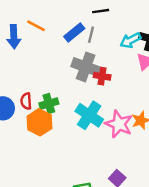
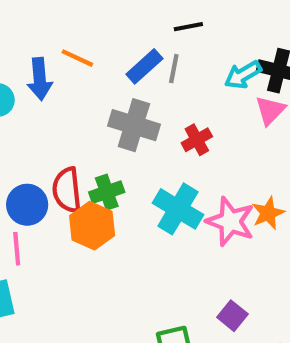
gray cross: (86, 67) -> (134, 125), moved
red cross: (102, 76) -> (197, 140), turned -35
red semicircle: (26, 101) -> (67, 190), size x1.5

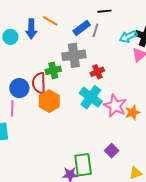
gray cross: (134, 125) -> (74, 55), turned -30
red cross: (197, 140) -> (97, 72), moved
green cross: (107, 192) -> (53, 70), moved
orange star: (268, 213) -> (132, 112), moved

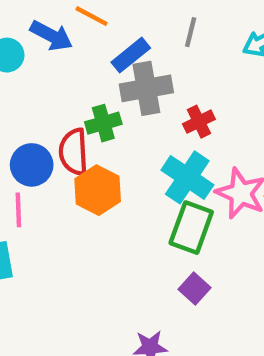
blue rectangle: (82, 28) -> (131, 55), moved
blue arrow: (31, 29) -> (51, 36), turned -60
purple square: (112, 151) -> (195, 289), moved
green rectangle: (83, 165) -> (191, 228), moved, turned 30

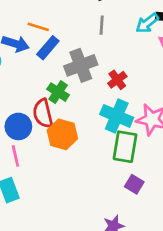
blue rectangle: (131, 55) -> (48, 48), moved
green cross: (103, 123) -> (58, 92), turned -30

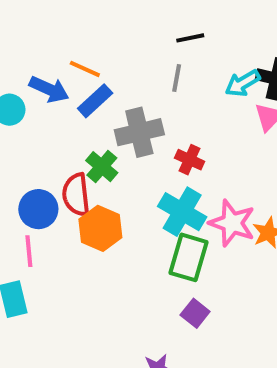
red cross: (117, 80) -> (190, 160), turned -36

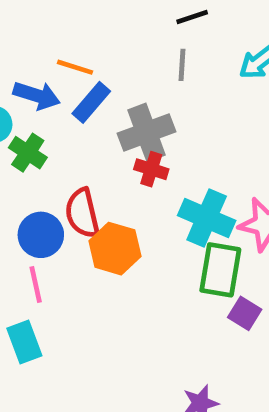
red cross: (190, 160) -> (151, 169), moved
green cross: (102, 167) -> (28, 153), moved
purple square: (195, 313) -> (245, 313), moved

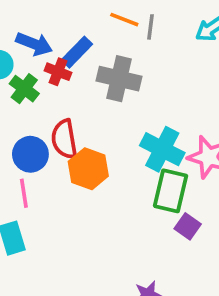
orange line: (75, 67) -> (124, 20), moved
gray cross: (146, 133) -> (119, 79), turned 30
red cross: (151, 169) -> (58, 72), moved

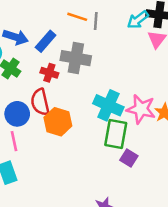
red cross: (58, 72) -> (49, 73), moved

